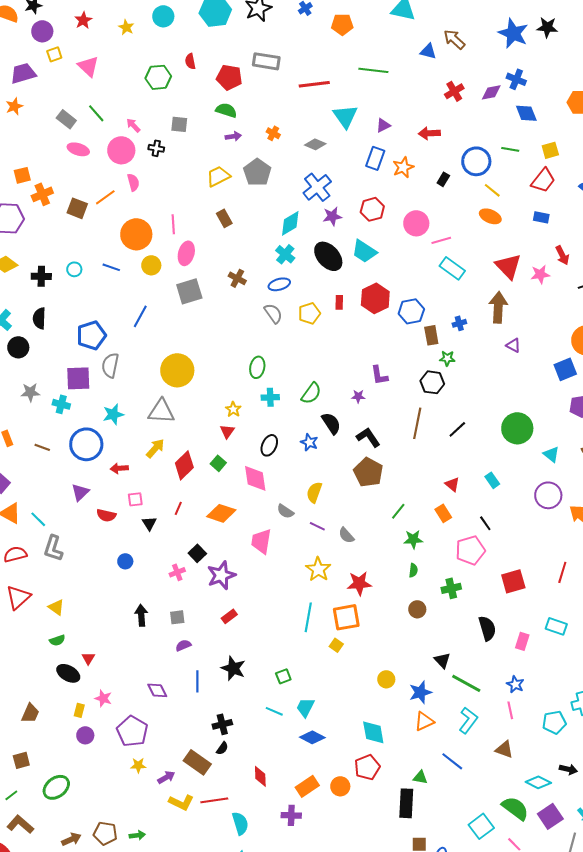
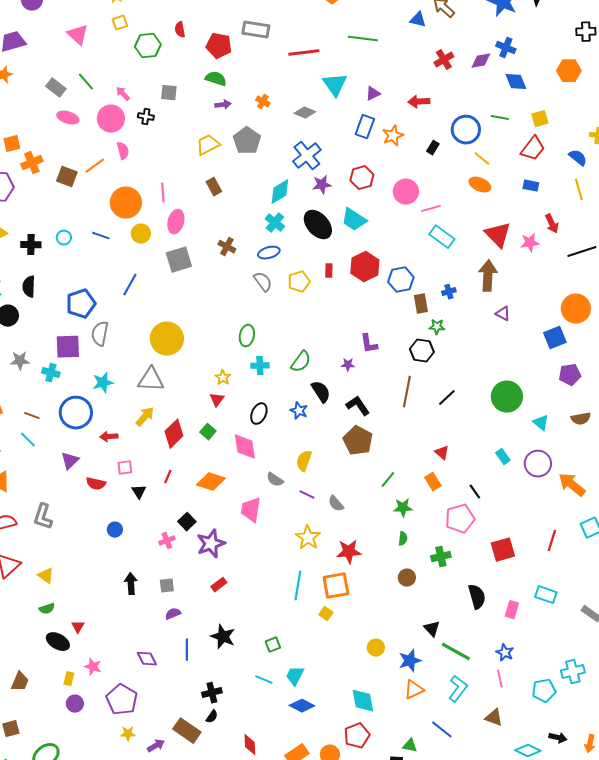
yellow square: (54, 54) -> (120, 23), moved
cyan rectangle: (492, 480) -> (503, 457), moved
cyan line: (38, 519) -> (28, 440), moved

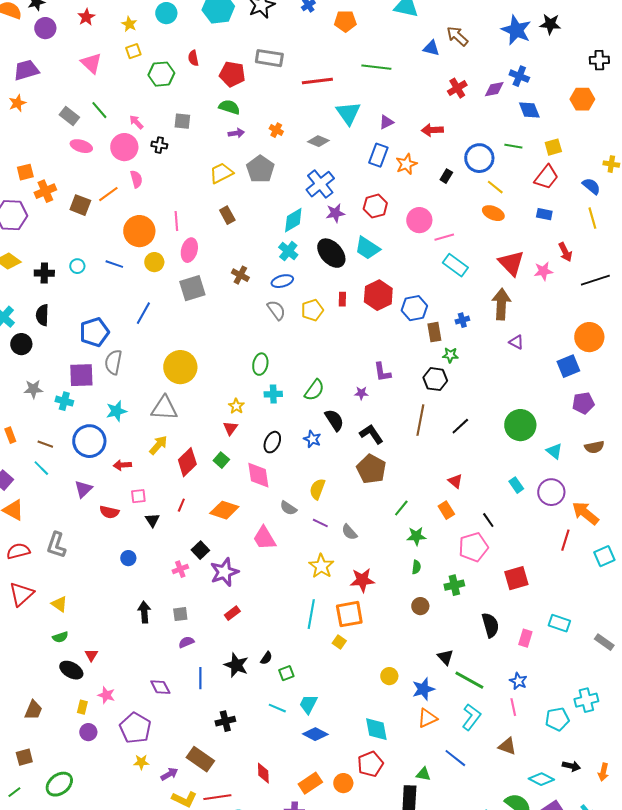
pink trapezoid: (251, 510) -> (264, 538), turned -40
red line: (552, 541) -> (565, 540), moved
black semicircle: (212, 717) -> (266, 658), moved

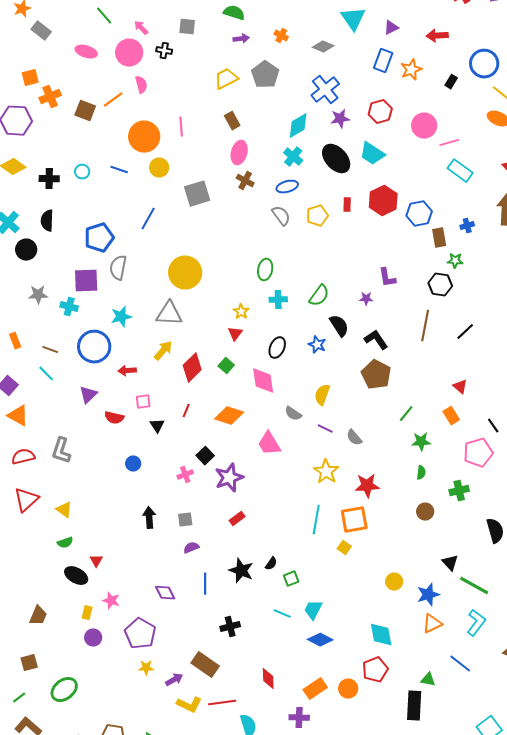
gray rectangle: (69, 116) -> (41, 31), moved
pink ellipse: (189, 250) -> (239, 153), moved

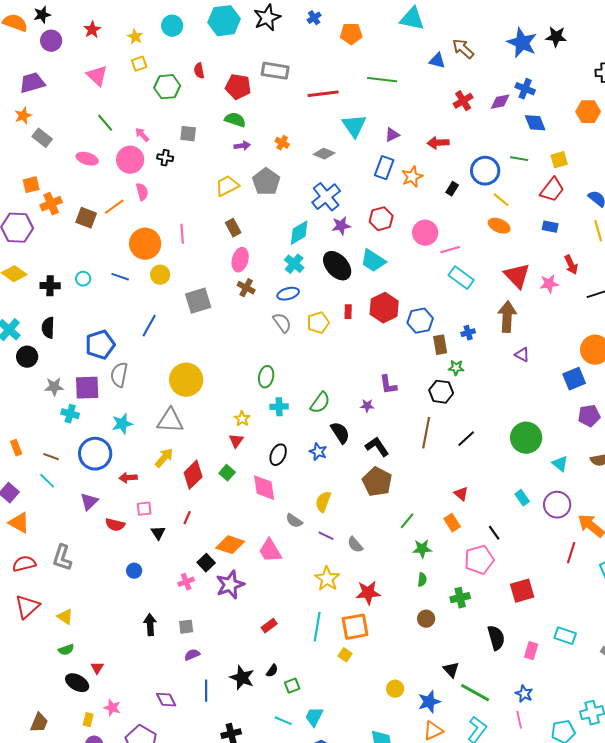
gray star: (38, 295) -> (54, 387), moved
orange diamond: (229, 416) -> (230, 545), moved
red rectangle: (237, 519) -> (269, 626), moved

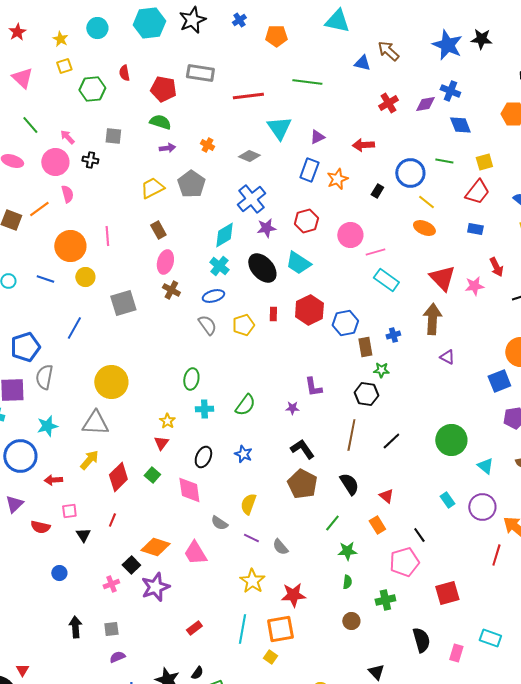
black semicircle: (340, 433) -> (349, 484), moved

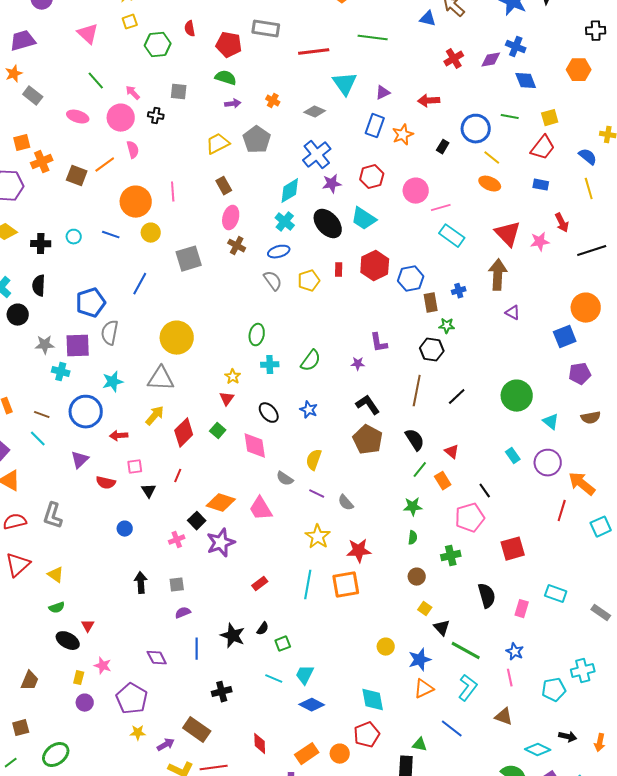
black ellipse: (203, 457) -> (269, 413), turned -65
green line: (332, 523) -> (420, 470), moved
yellow square: (270, 657) -> (425, 609), moved

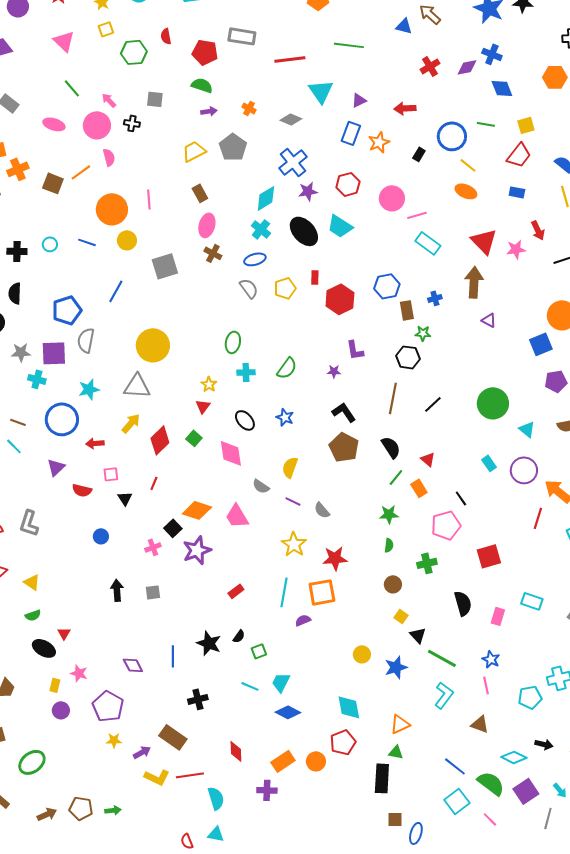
red hexagon: (375, 266) -> (340, 299), moved
purple semicircle: (183, 613) -> (303, 620), moved
orange triangle: (424, 689) -> (400, 724), moved
blue line: (452, 729) -> (455, 766), moved

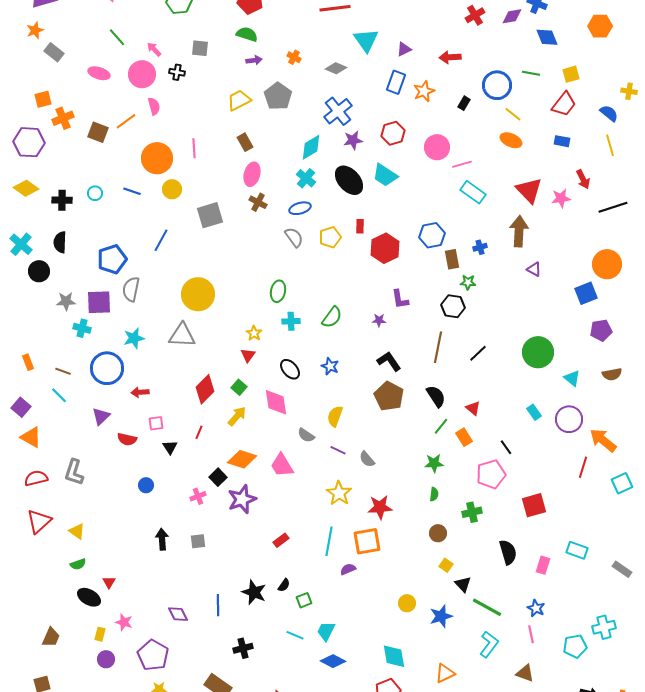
yellow arrow: (131, 423) -> (237, 416), moved

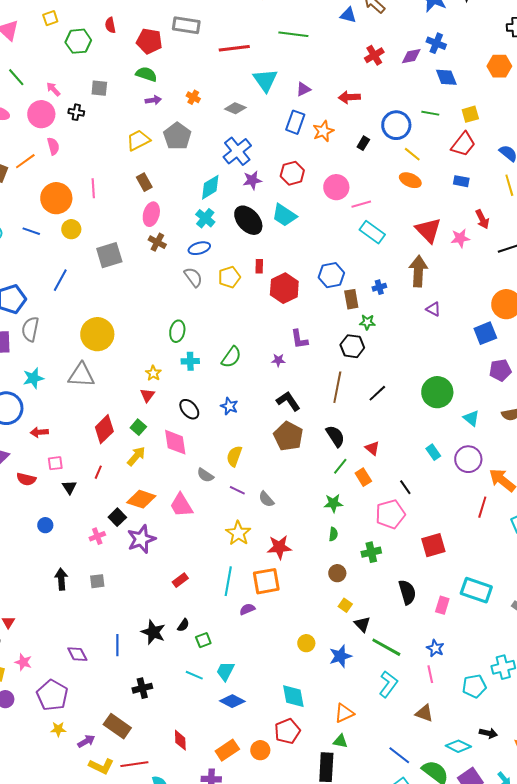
cyan rectangle: (577, 550) -> (476, 590), size x1.4

